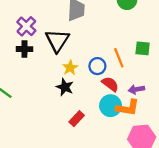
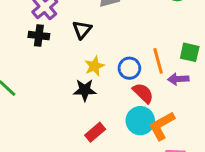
black triangle: (57, 41) -> (82, 30), size x0.6
black star: (65, 87) -> (85, 90), turned -30
purple arrow: (136, 89) -> (178, 79), moved
orange L-shape: (128, 108) -> (162, 126), turned 135

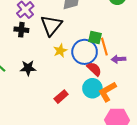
black triangle: (82, 30) -> (51, 25), size x1.6
green square: (190, 52) -> (95, 38), moved
blue circle: (129, 68) -> (85, 52), size x1.6
black star: (85, 90) -> (28, 68), moved

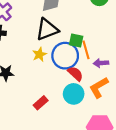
black triangle: (51, 25) -> (47, 29), moved, turned 30
orange L-shape: (107, 92) -> (99, 88), moved

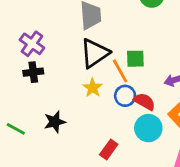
orange line: (86, 50) -> (120, 71), moved
blue circle: (65, 56) -> (125, 96), moved, size x0.6

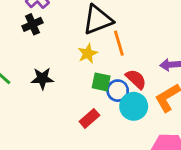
green square: (135, 59) -> (101, 82), moved
black cross: (33, 72) -> (32, 24), turned -30
blue circle: (125, 96) -> (118, 91), moved

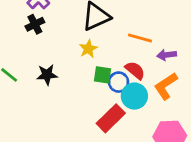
orange line: (119, 43) -> (140, 38), moved, turned -55
red rectangle: (89, 118) -> (111, 118), moved, size x1.5

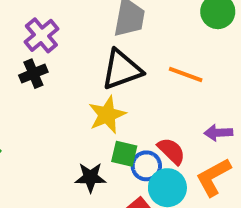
orange line: (140, 38) -> (186, 74), moved
yellow star: (88, 49) -> (107, 115), size x1.4
black star: (47, 75) -> (90, 177), moved

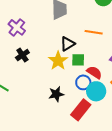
black triangle: (122, 69) -> (68, 44), moved, size x0.7
black cross: (33, 74) -> (22, 55), moved
green square: (124, 154) -> (78, 60), moved

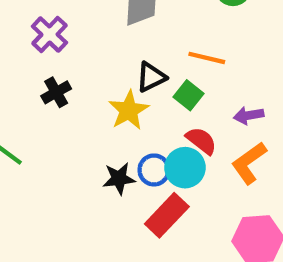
green square: (78, 60) -> (188, 95), moved, turned 32
blue circle: (83, 82) -> (154, 170), moved
cyan circle: (96, 91) -> (185, 168), moved

